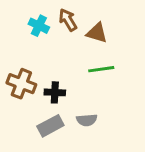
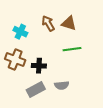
brown arrow: (68, 20) -> (48, 23), moved
cyan cross: (39, 26) -> (20, 32), moved

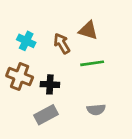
brown arrow: (48, 23) -> (62, 44), moved
gray semicircle: (62, 85) -> (96, 110), moved

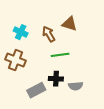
green line: (92, 63) -> (60, 55), moved
black cross: (50, 84) -> (56, 79), moved

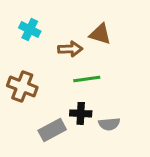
cyan cross: (21, 32) -> (30, 30), moved
brown arrow: (49, 34) -> (70, 49), turned 119

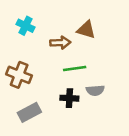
gray semicircle: (109, 124) -> (95, 90), moved
gray rectangle: (52, 130) -> (29, 112), moved

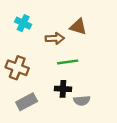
gray semicircle: (95, 90) -> (82, 101), moved

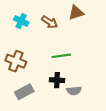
brown triangle: (78, 27) -> (76, 13), moved, turned -35
brown arrow: (55, 38) -> (50, 22), moved, turned 35

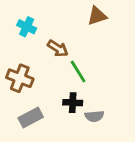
brown arrow: (50, 22) -> (58, 48), moved
green line: (61, 56) -> (78, 71), turned 66

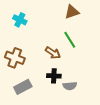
brown arrow: (58, 48) -> (53, 53), moved
green line: (78, 71) -> (70, 40), moved

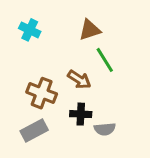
brown triangle: (72, 12) -> (90, 30), moved
brown cross: (15, 58) -> (42, 93), moved

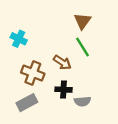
cyan cross: (30, 30) -> (19, 39), moved
brown triangle: (90, 30) -> (82, 21), moved, turned -36

